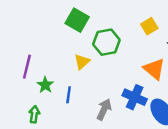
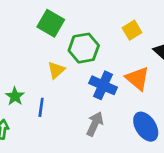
blue cross: (135, 97) -> (103, 85), moved
gray arrow: (104, 109) -> (95, 124), moved

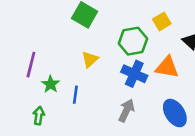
green hexagon: (84, 48) -> (133, 41), moved
orange triangle: (137, 78) -> (167, 67), turned -30

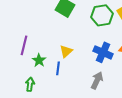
green hexagon: (133, 41) -> (102, 15), moved
yellow triangle: (90, 59) -> (66, 51), moved

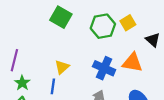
green star: (39, 60) -> (22, 83), moved

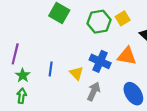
yellow triangle: (62, 67) -> (76, 73), moved, turned -32
blue line: (53, 86) -> (51, 69), moved

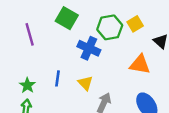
purple line: (15, 54) -> (30, 34), moved, turned -30
blue cross: (100, 61) -> (89, 48), moved

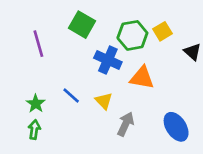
orange triangle: (140, 64) -> (142, 78), moved
blue line: (57, 78) -> (71, 95), turned -56

